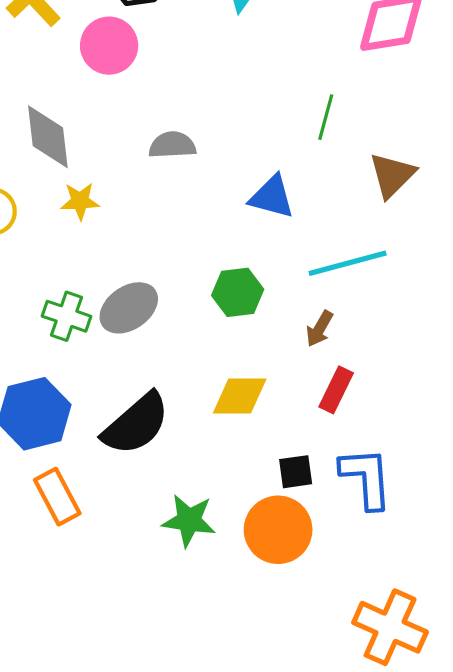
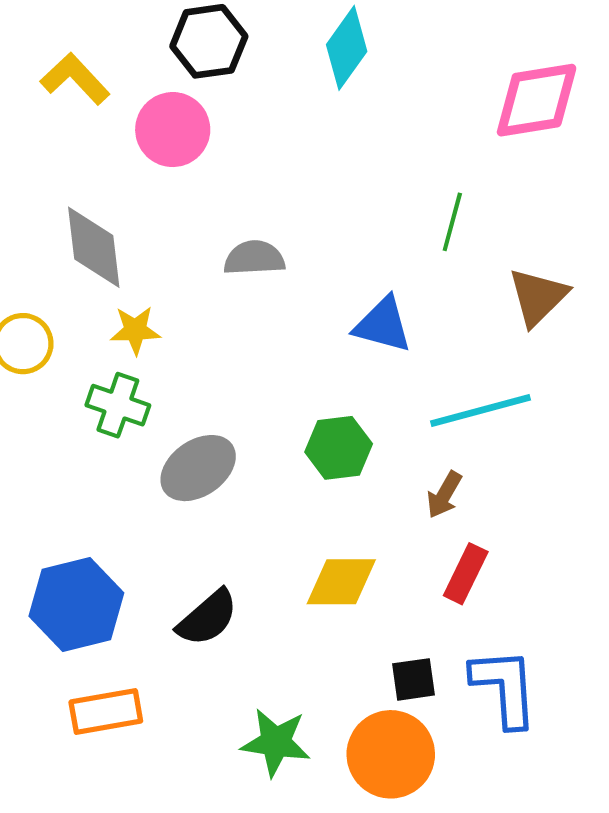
green cross: (67, 316) -> (118, 405), moved
black semicircle: (136, 424) -> (207, 618), size x0.7
orange rectangle: (57, 497) -> (106, 712), turned -72

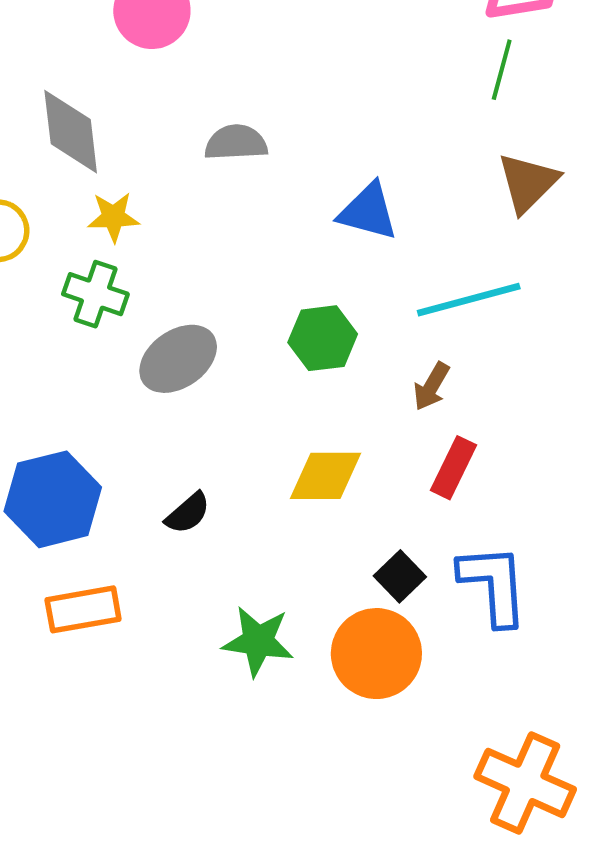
green line: (452, 222) -> (502, 70), moved
black semicircle: (207, 618) -> (188, 513), size x0.7
black square: (414, 679) -> (400, 576), turned -36

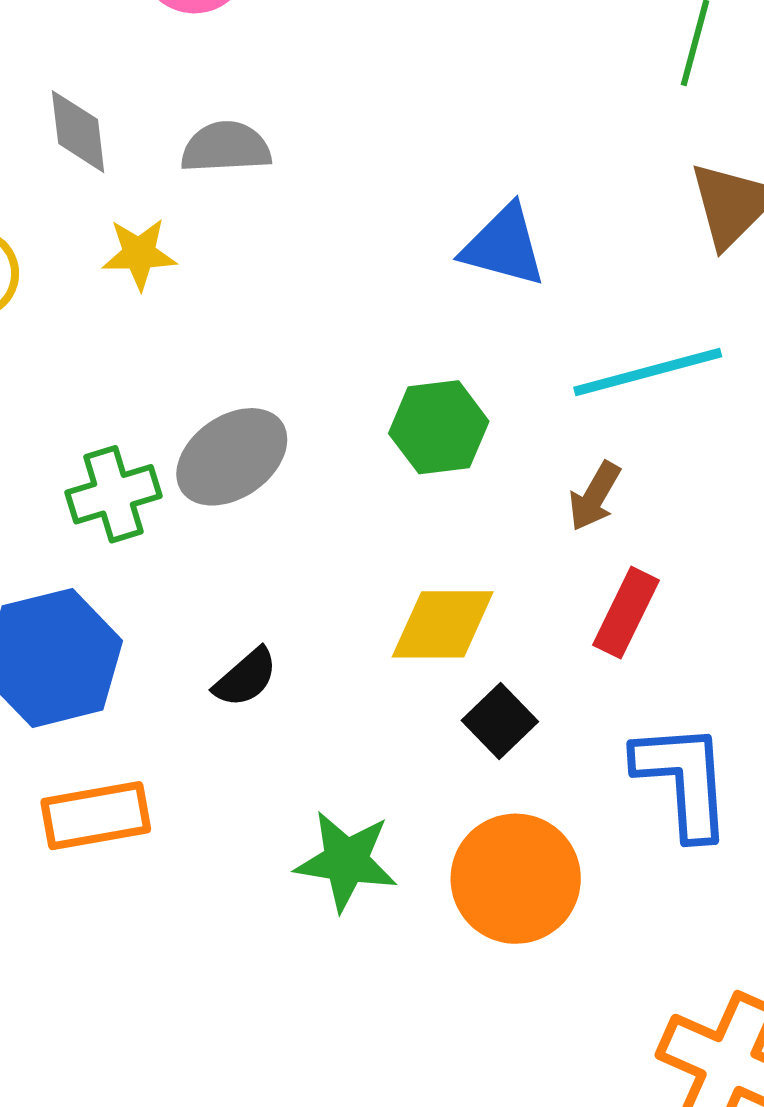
gray diamond: (71, 132) -> (78, 132), size x0.7
gray semicircle: (236, 143) -> (226, 147), moved
green cross: (95, 294) -> (114, 494), moved, turned -36
black square: (400, 576) -> (500, 721), moved

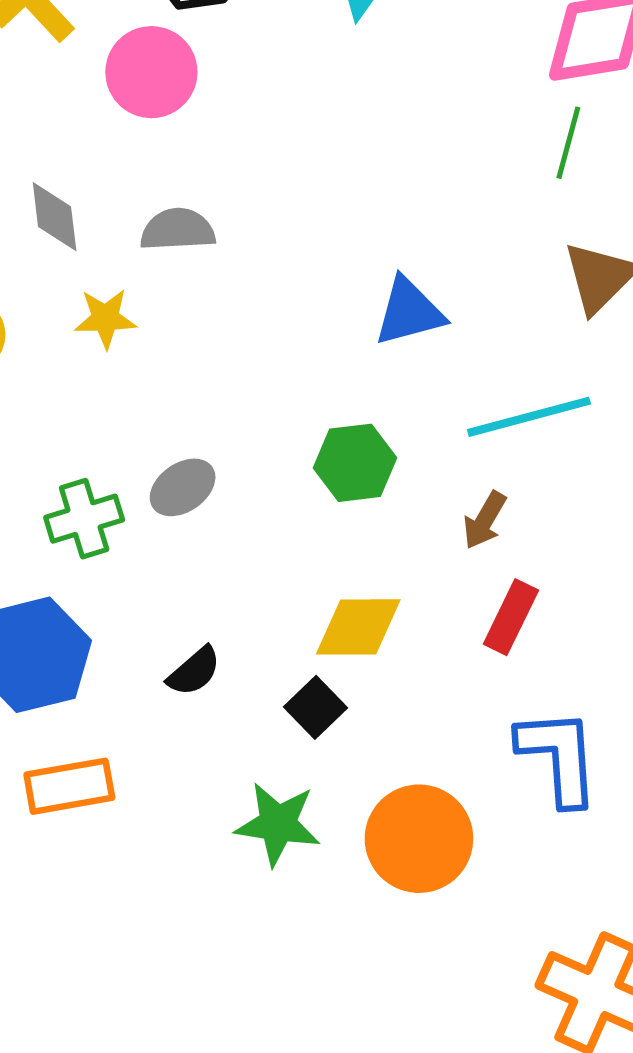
blue triangle: (504, 246) -> (409, 312), turned -30
gray ellipse: (232, 457) -> (183, 487), size x0.7
black square: (500, 721) -> (316, 707), moved

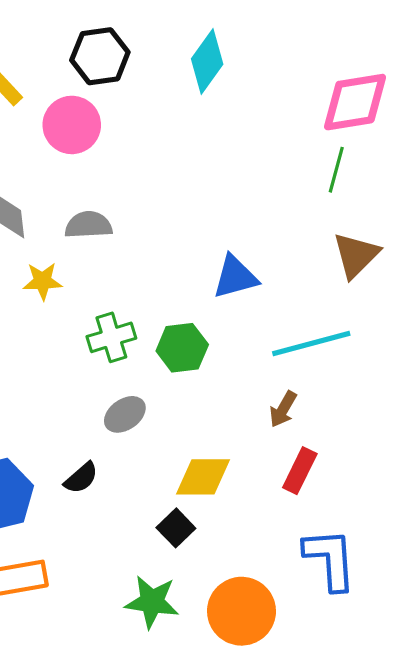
green hexagon: (355, 463) -> (182, 348), moved
gray ellipse: (183, 487) -> (125, 414), moved
green cross: (84, 519) -> (111, 337), moved
black semicircle: (194, 671) -> (81, 478), moved

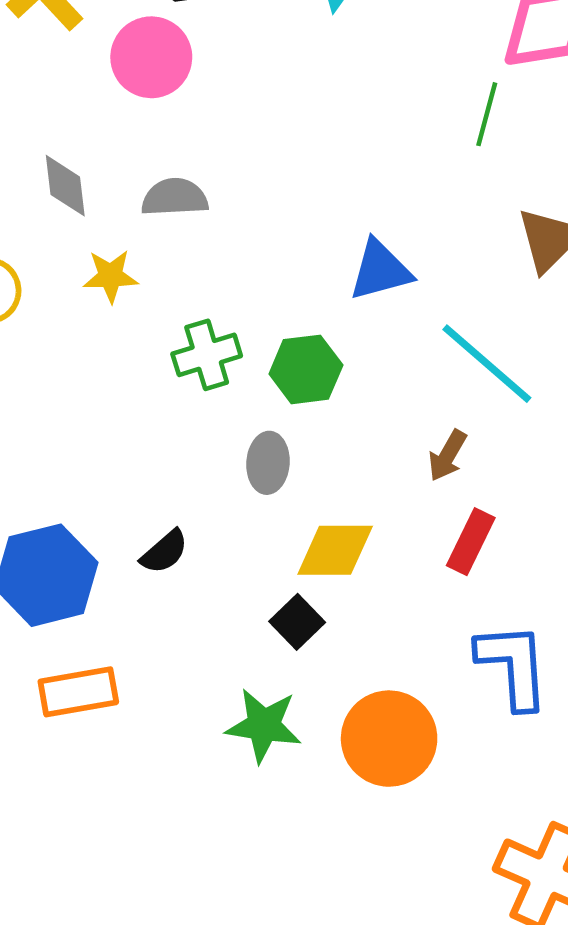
green line: (336, 170) -> (487, 114), moved
cyan line: (311, 344) -> (487, 364), turned 56
gray ellipse: (125, 414) -> (268, 463), moved, turned -51

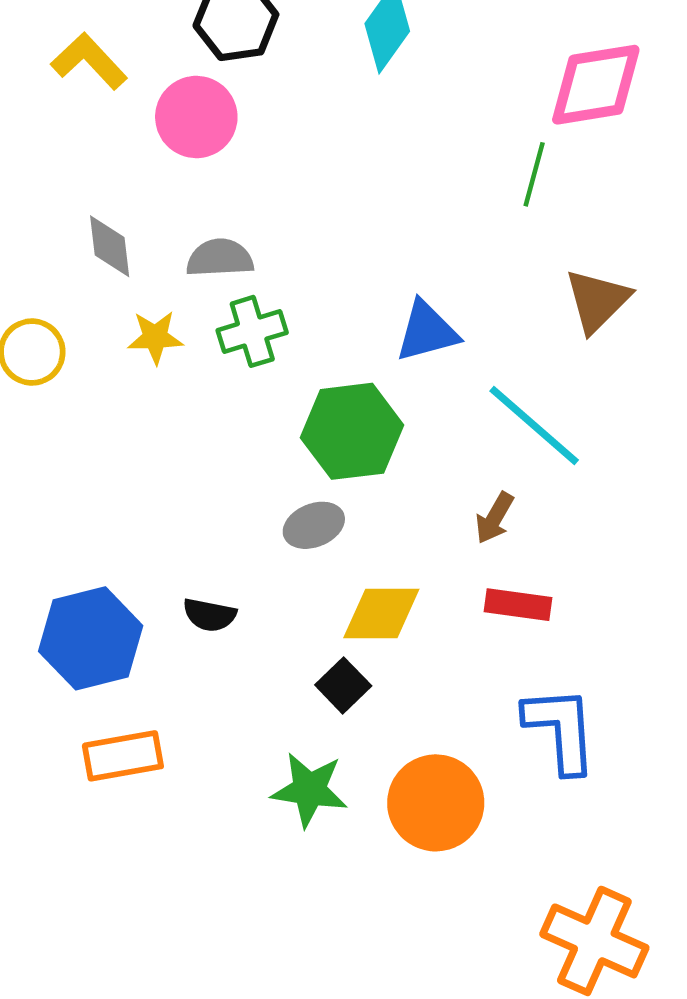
green cross: (207, 355) -> (252, 331), moved
green hexagon: (306, 369) -> (352, 431), size x1.4
gray ellipse: (268, 463) -> (314, 525), turned 64
red rectangle: (471, 542) -> (518, 605), turned 72
black semicircle: (164, 552) -> (210, 615), turned 52

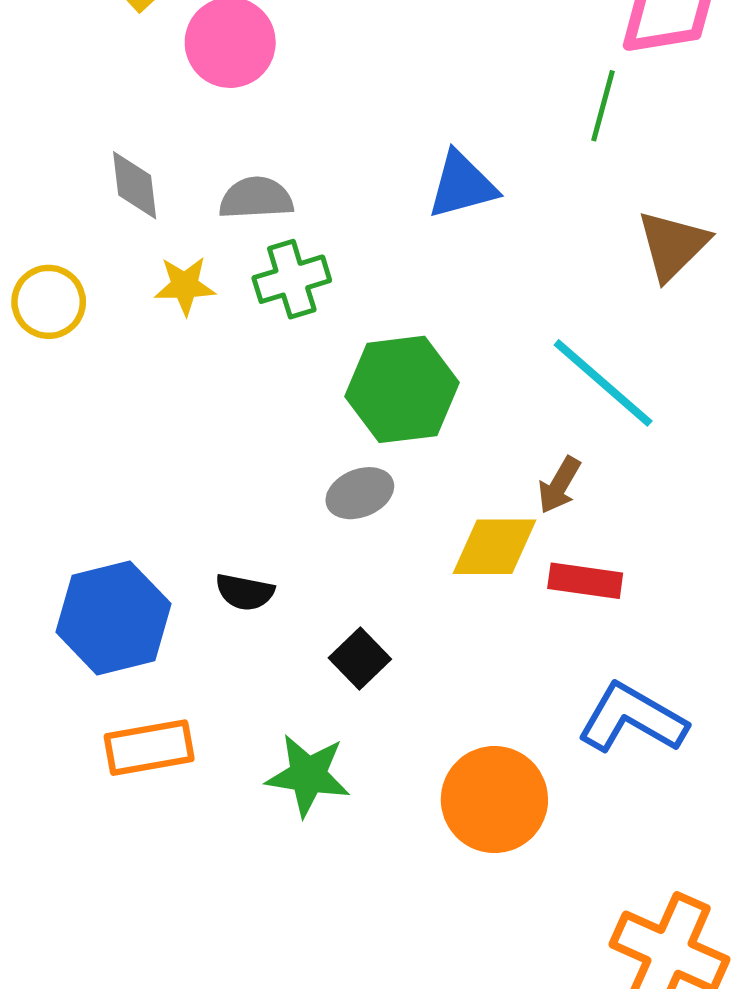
blue triangle: (427, 331) -> (462, 185), moved
yellow diamond: (381, 613) -> (494, 547), moved
black square: (343, 685) -> (360, 658), moved
blue L-shape: (561, 729) -> (632, 718), turned -56
green star: (309, 790) -> (308, 775), moved

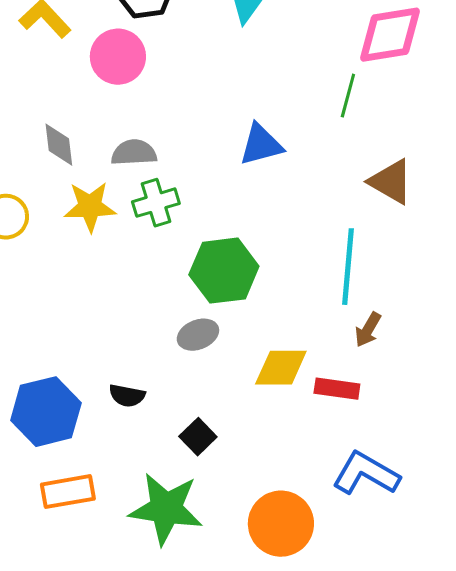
brown triangle: (673, 245) -> (391, 182), turned -45
yellow star: (185, 286) -> (90, 207), size x1.4
cyan line: (603, 383) -> (348, 267), turned 54
brown arrow: (559, 485) -> (368, 330), moved
green star: (308, 775) -> (166, 509), size x1.4

